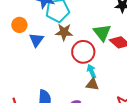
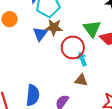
blue triangle: (36, 40) -> (40, 34), moved
cyan arrow: (92, 71) -> (82, 59), moved

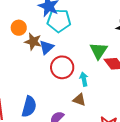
brown star: (54, 27) -> (33, 42), moved
red circle: (73, 47) -> (62, 67), moved

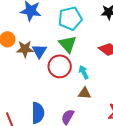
cyan pentagon: (59, 21) -> (70, 19), moved
green triangle: (98, 51) -> (68, 44), moved

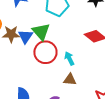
green triangle: (68, 44) -> (41, 32), moved

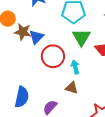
green triangle: (41, 32) -> (81, 37), moved

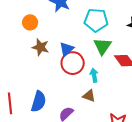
brown star: (23, 32) -> (41, 47), moved
blue triangle: (36, 37) -> (67, 49), moved

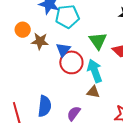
cyan pentagon: (96, 20) -> (67, 17), moved
brown star: (41, 47) -> (40, 41), moved
cyan arrow: (94, 75) -> (95, 71), size x1.6

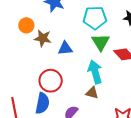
cyan pentagon: (67, 17) -> (95, 18), moved
blue triangle: (63, 50) -> (65, 48), turned 42
red circle: (71, 62) -> (51, 81), moved

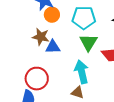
orange circle: (26, 25) -> (52, 15), moved
brown star: (43, 38) -> (41, 37), moved

